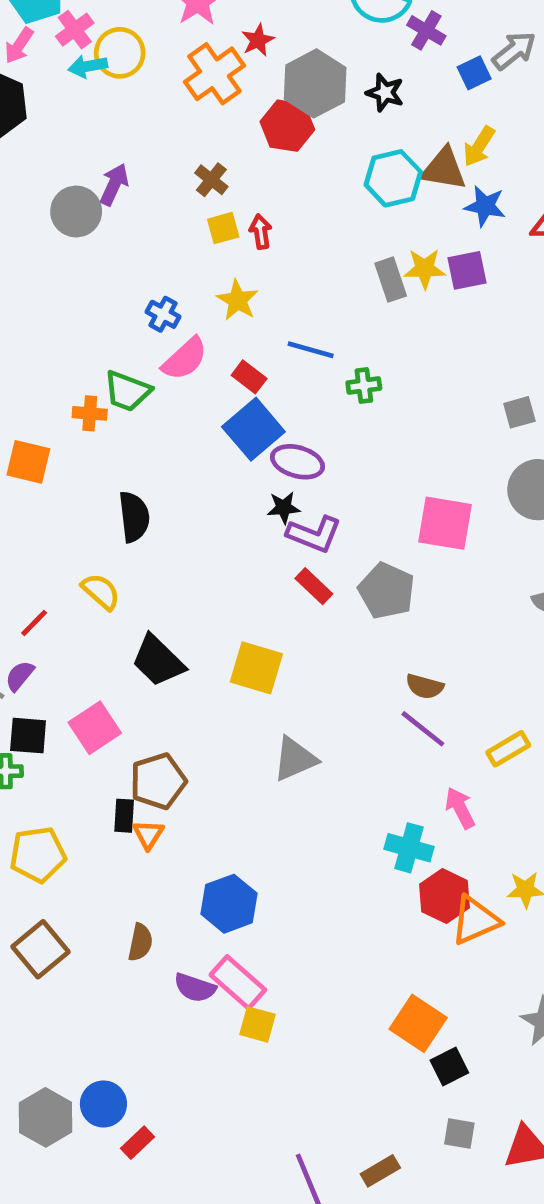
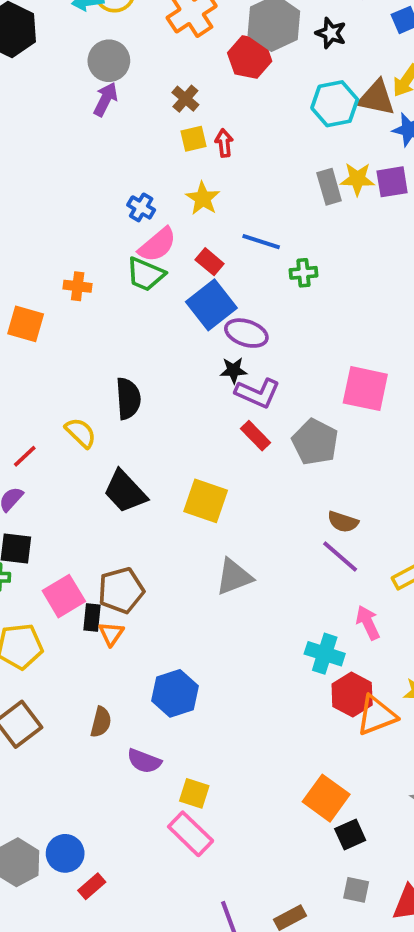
gray circle: (76, 211) -> (109, 61), moved
green trapezoid: (127, 391) -> (145, 274), moved
black semicircle: (134, 517) -> (128, 398), moved
pink square: (95, 728) -> (64, 596), moved
pink rectangle: (238, 982) -> (191, 834), moved

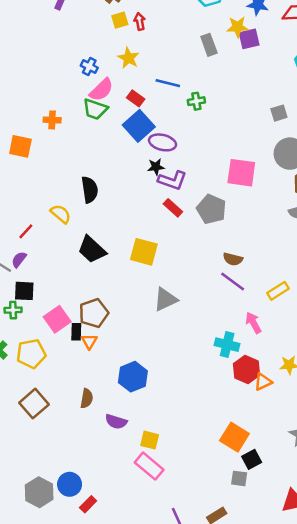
yellow star: (357, 179) -> (238, 27), moved
orange triangle: (376, 715) -> (263, 382), size x0.7
gray square: (356, 890) -> (239, 478), moved

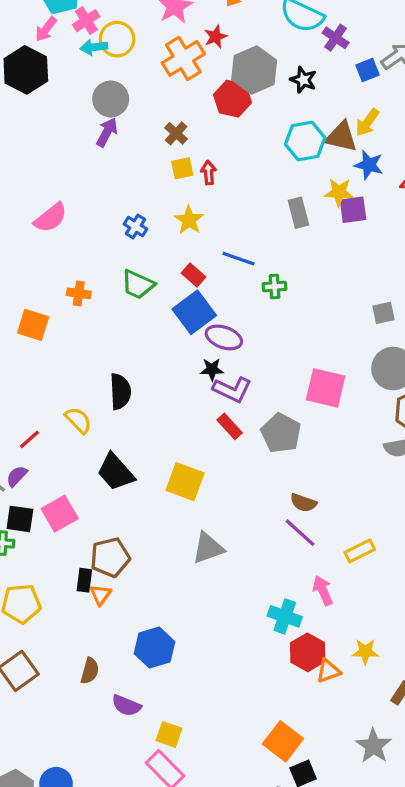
pink semicircle: (101, 90) -> (51, 218), moved
pink square: (57, 319) -> (60, 514), moved

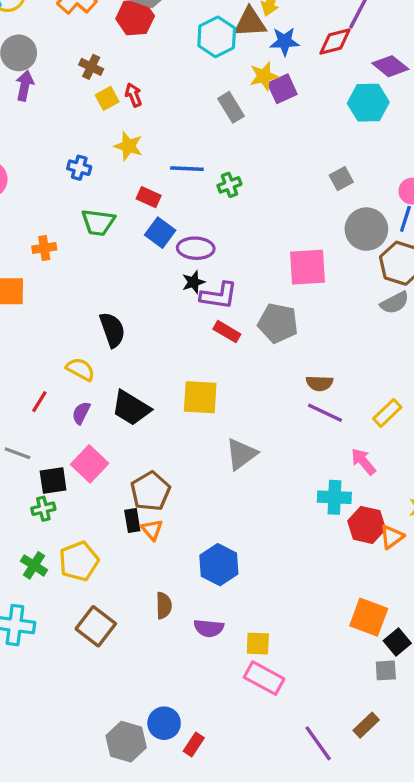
blue square: (194, 312) -> (160, 233), size x0.7
purple semicircle: (17, 476) -> (81, 413), moved

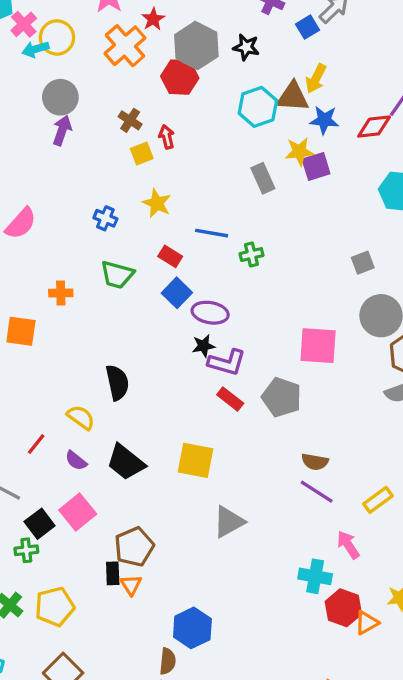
red arrow: (133, 95) -> (167, 137), moved
purple semicircle: (81, 413) -> (76, 461), turned -85
black square: (53, 481) -> (40, 524), turned -36
brown semicircle: (164, 606) -> (168, 661), moved

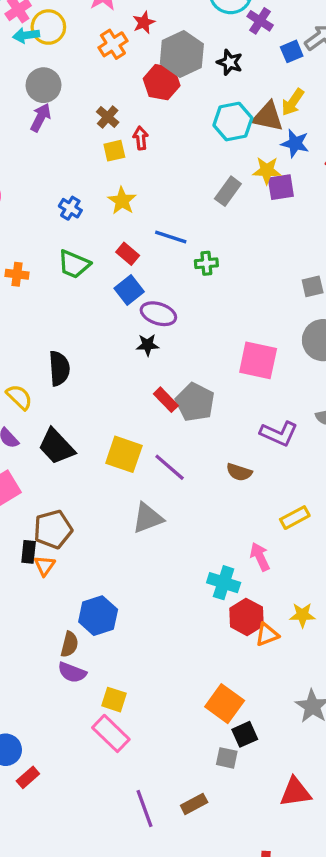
orange cross: (125, 46) -> (113, 44), size x0.7
gray rectangle: (263, 178) -> (228, 191), turned 52
purple L-shape: (227, 362) -> (279, 434), moved
gray pentagon: (282, 397) -> (195, 402), moved
purple line: (317, 492) -> (170, 467), moved

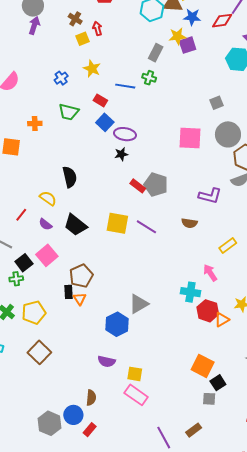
blue cross: (70, 208) -> (61, 78), turned 32
green cross: (206, 263) -> (149, 78), moved, turned 32
pink square: (258, 360) -> (190, 138), moved
gray triangle: (148, 518) -> (139, 304), moved
brown semicircle: (69, 644) -> (91, 398), moved

